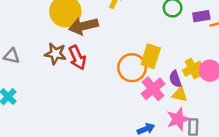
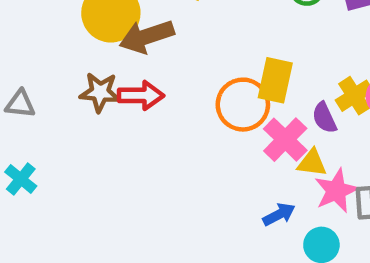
red arrow: (77, 58) -> (141, 95), turned -60
yellow triangle: (180, 94) -> (312, 163), moved

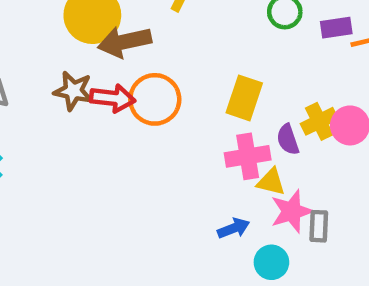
orange circle: (243, 105) -> (155, 99), moved
pink cross: (285, 140) -> (248, 156), turned 30

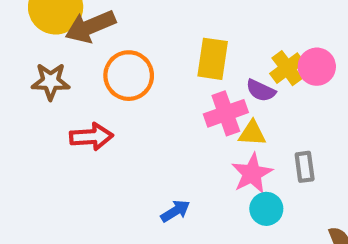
red arrow: (113, 98) -> (91, 137), moved
purple semicircle: (288, 139) -> (261, 90), turned -36
pink star: (292, 211) -> (252, 174), moved
blue arrow: (234, 228) -> (175, 211), moved

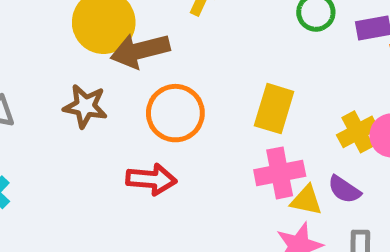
purple semicircle: (261, 90) -> (344, 189), moved
red arrow: (91, 137) -> (151, 179), moved

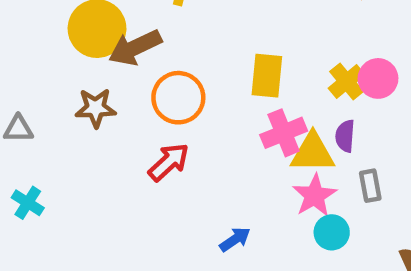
red arrow: (151, 179) -> (169, 162), turned -36
purple semicircle: (344, 189) -> (345, 136), turned 72
yellow triangle: (306, 200) -> (313, 153), size x1.5

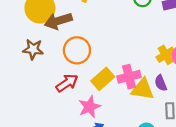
yellow rectangle: (267, 76) -> (103, 79), moved, turned 35
purple semicircle: (345, 136) -> (161, 83), turned -35
pink star: (315, 196) -> (90, 107), moved

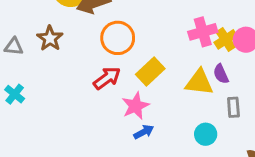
brown star: (33, 49) -> (50, 38), moved, turned 30
pink cross: (129, 77) -> (203, 32), moved

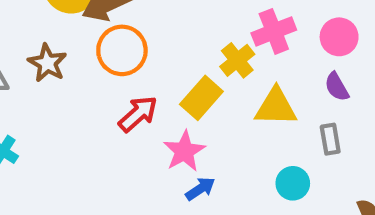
orange circle: (118, 38) -> (122, 50), moved
yellow cross: (226, 39) -> (237, 60), moved
purple semicircle: (221, 74) -> (337, 87), moved

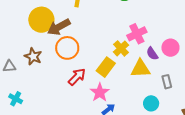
pink circle: (339, 37) -> (170, 48), moved
purple semicircle: (337, 87) -> (152, 54), moved

